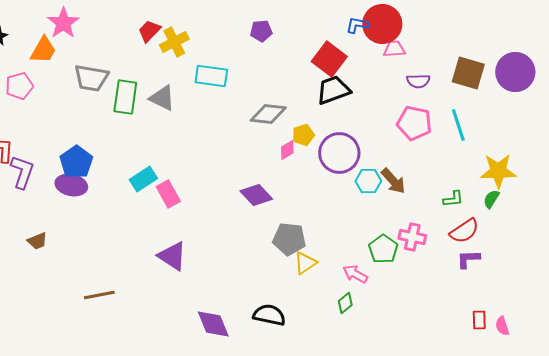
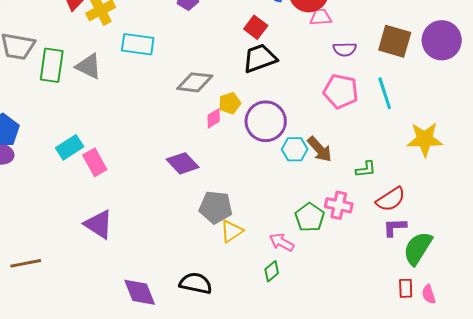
red square: (329, 59) -> (256, 27), size x0.7
green L-shape: (453, 199) -> (366, 169), moved
green semicircle: (491, 199) -> (418, 248), moved, size x1.8

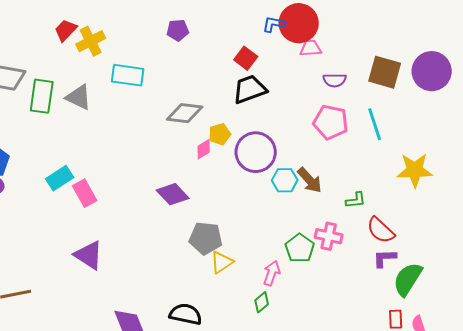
red semicircle: (391, 199) -> (381, 230), turned 76
pink arrow: (282, 242) -> (272, 273), turned 80

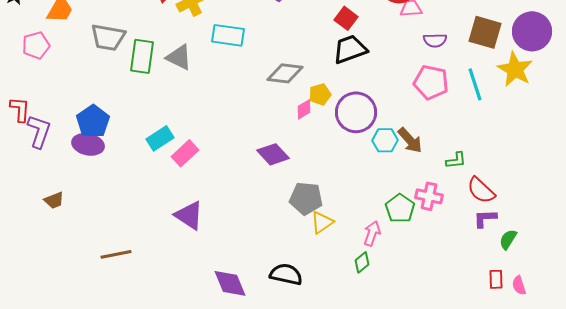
yellow star: (415, 170) -> (515, 69), moved, turned 30
pink rectangle: (85, 193) -> (185, 153), turned 76
green semicircle: (408, 279) -> (508, 239), size x0.6

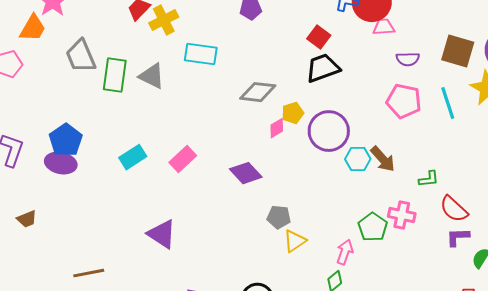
gray trapezoid: (108, 37) -> (81, 56), turned 57
pink rectangle: (185, 153) -> (183, 159), moved
gray pentagon: (306, 198) -> (279, 217), size x0.7

